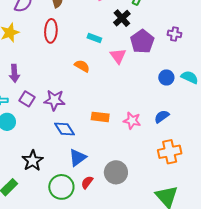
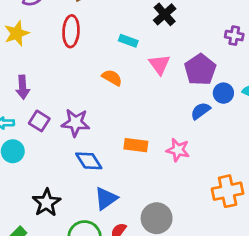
purple pentagon: (142, 41) -> (200, 70), moved
blue semicircle: (162, 117) -> (201, 111), moved

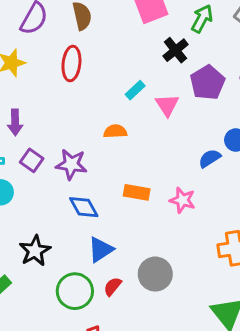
cyan rectangle: (128, 41) -> (135, 90), moved, turned -66
purple pentagon: (200, 70) -> (208, 83), moved
orange semicircle: (112, 78) -> (115, 131), moved, turned -36

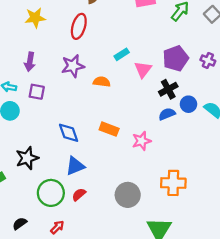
black cross: (176, 50) -> (168, 89), moved
purple square: (32, 160) -> (37, 92), turned -35
purple star: (71, 164) -> (73, 66), moved, turned -30
pink star: (183, 200) -> (142, 141), turned 30
gray circle: (155, 274) -> (128, 195), moved

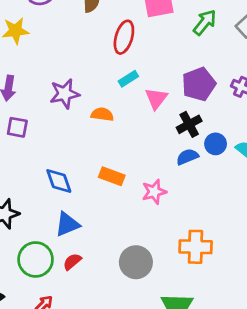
red ellipse: (79, 26) -> (124, 37), moved

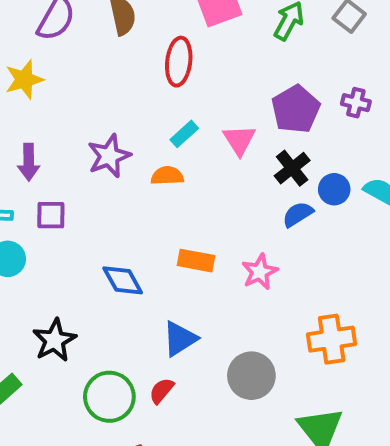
cyan rectangle: (128, 79) -> (184, 134), moved
blue triangle: (67, 224) -> (180, 339), moved

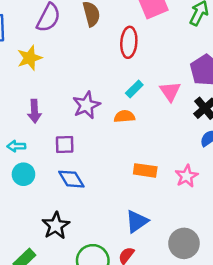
purple square: (51, 215) -> (65, 144), moved
blue diamond: (123, 280) -> (71, 179), moved

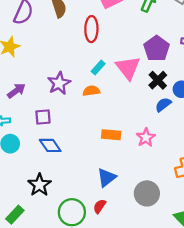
pink triangle: (170, 91) -> (128, 68), size x1.4
purple arrow: (34, 111) -> (16, 91), turned -120

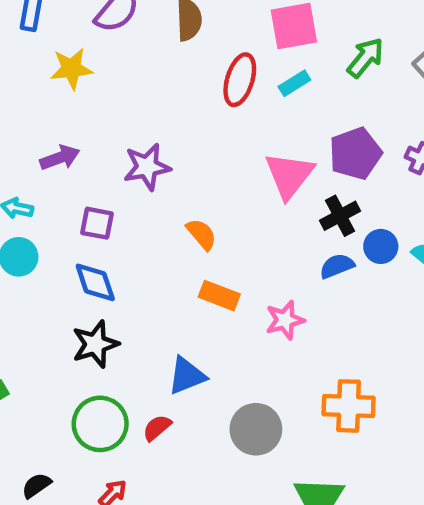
cyan rectangle: (98, 68) -> (294, 83), moved
orange semicircle: (91, 91) -> (202, 234), moved, turned 42
black star: (39, 185) -> (95, 344), moved

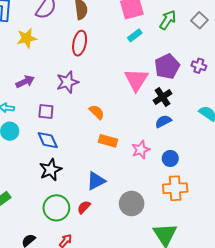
red ellipse: (240, 80) -> (80, 43), moved
blue circle: (381, 246) -> (170, 158), moved

